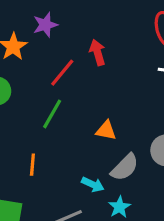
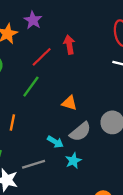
purple star: (45, 25) -> (33, 20), turned -30

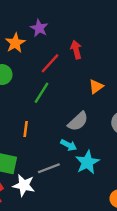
orange triangle: (69, 103) -> (96, 87), moved, turned -49
gray semicircle: (80, 132) -> (78, 121), moved
cyan star: (73, 161) -> (87, 162), size x1.5

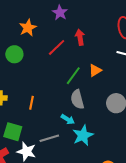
purple star: (39, 28) -> (60, 13), moved
green line: (41, 93) -> (73, 76), moved
gray semicircle: (78, 121) -> (77, 99), turned 114

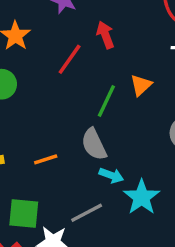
gray semicircle: (77, 99) -> (94, 144), moved
orange line: (32, 103) -> (46, 159), turned 72

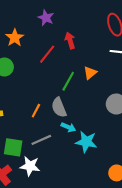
orange line: (46, 159) -> (36, 111), moved, turned -48
cyan star: (142, 197) -> (86, 142), turned -30
gray line: (87, 213) -> (41, 140), moved

